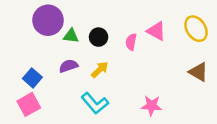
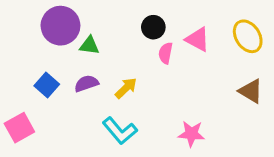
black circle: (99, 37) -> (153, 27), moved
blue square: (32, 78) -> (47, 85), moved
pink square: (29, 104) -> (19, 128), moved

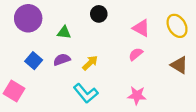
purple circle: (60, 26) -> (28, 18), moved
black circle: (153, 27) -> (99, 14), moved
pink semicircle: (166, 53) -> (136, 54), moved, turned 40
pink square: (19, 128) -> (14, 91), turned -30

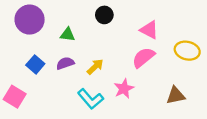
yellow ellipse: (177, 26) -> (187, 51), moved, turned -45
pink semicircle: (136, 54) -> (143, 58), size x1.5
brown triangle: (179, 65) -> (176, 95), moved, turned -42
pink star: (137, 95) -> (124, 89), moved, turned -30

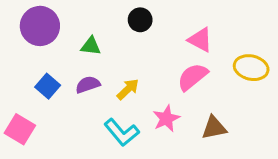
brown triangle: (176, 95) -> (214, 128), moved

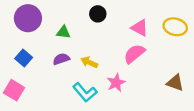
yellow ellipse: (251, 68) -> (175, 27), moved
blue square: (48, 86) -> (24, 58), moved
yellow arrow: (128, 89) -> (89, 62), turned -112
brown triangle: (214, 128) -> (175, 83), moved, turned 30

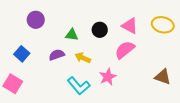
black circle: (98, 14) -> (100, 30), moved
purple circle: (28, 18) -> (36, 20), moved, size x0.7
green triangle: (63, 32) -> (72, 35), moved

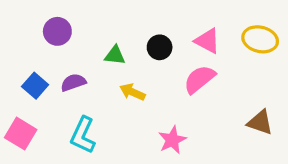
purple semicircle: (57, 55) -> (73, 82), moved
pink star: (108, 77) -> (172, 140), moved
cyan L-shape: (79, 86) -> (83, 135), moved, turned 65

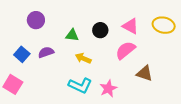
brown triangle: (260, 122) -> (145, 73), moved
cyan L-shape: (83, 135) -> (80, 85), moved, turned -90

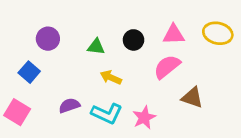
purple circle: (36, 20) -> (48, 39), moved
pink triangle: (130, 26) -> (174, 35), turned -30
purple semicircle: (46, 52) -> (69, 105), moved

